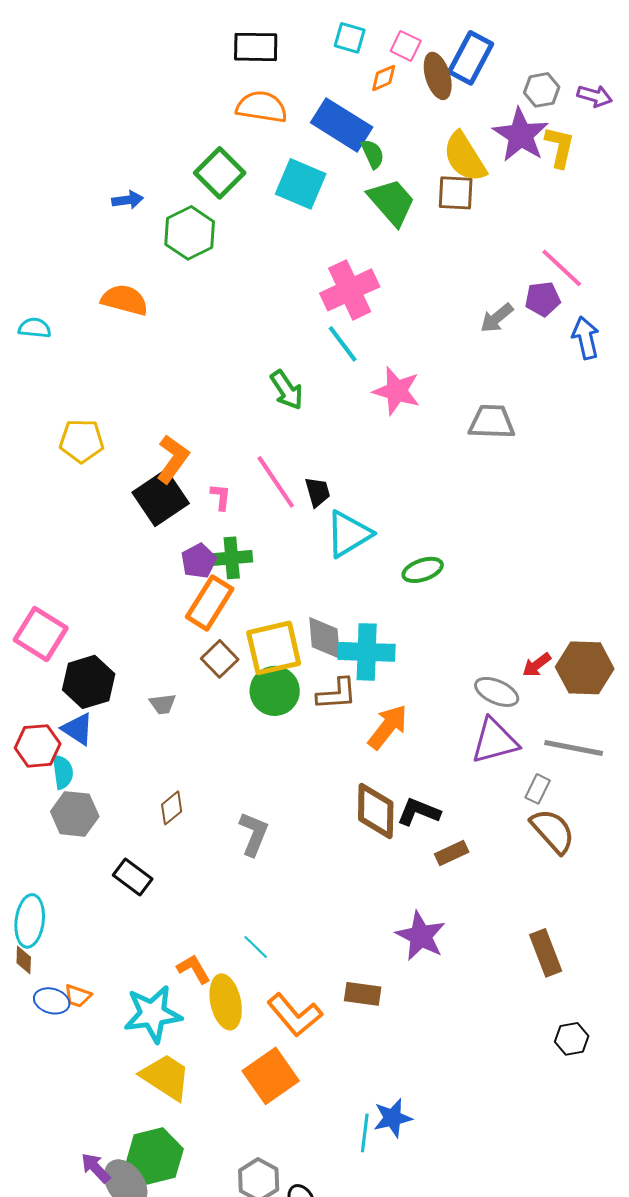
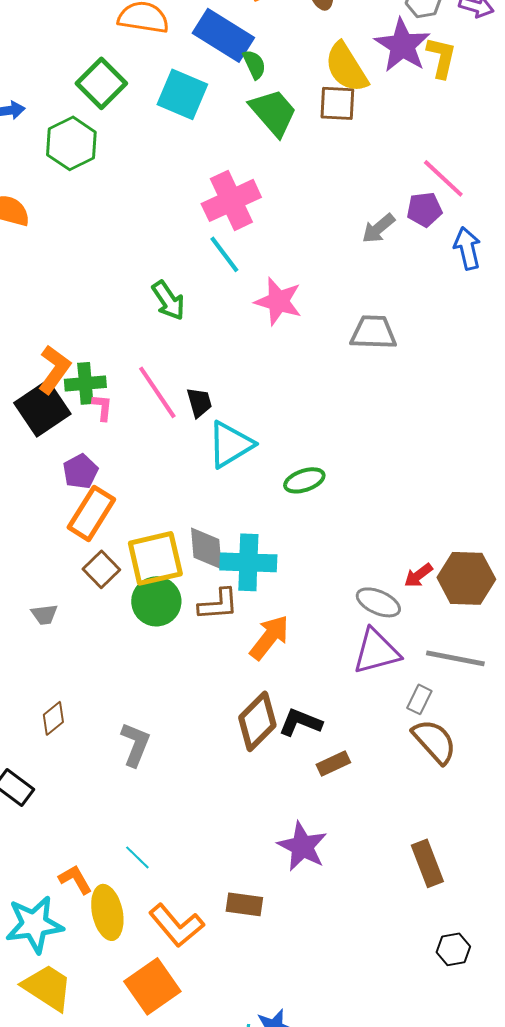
green cross: (232, 558) -> (85, 383), moved
brown diamond: (376, 811) -> (257, 721), turned 44

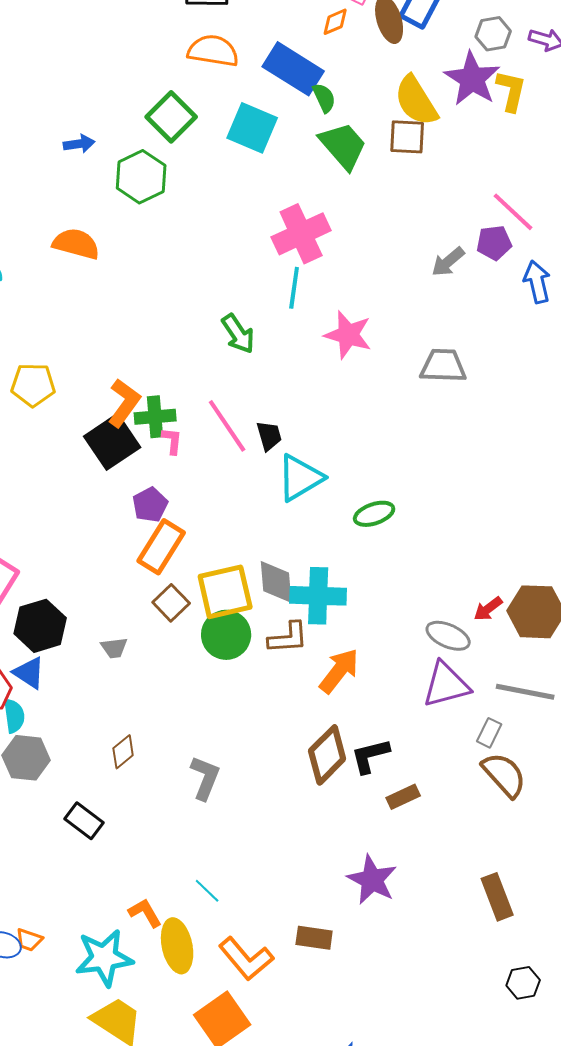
cyan line: (224, 254) -> (294, 288), turned 45
black L-shape: (300, 722) -> (370, 756), turned -36

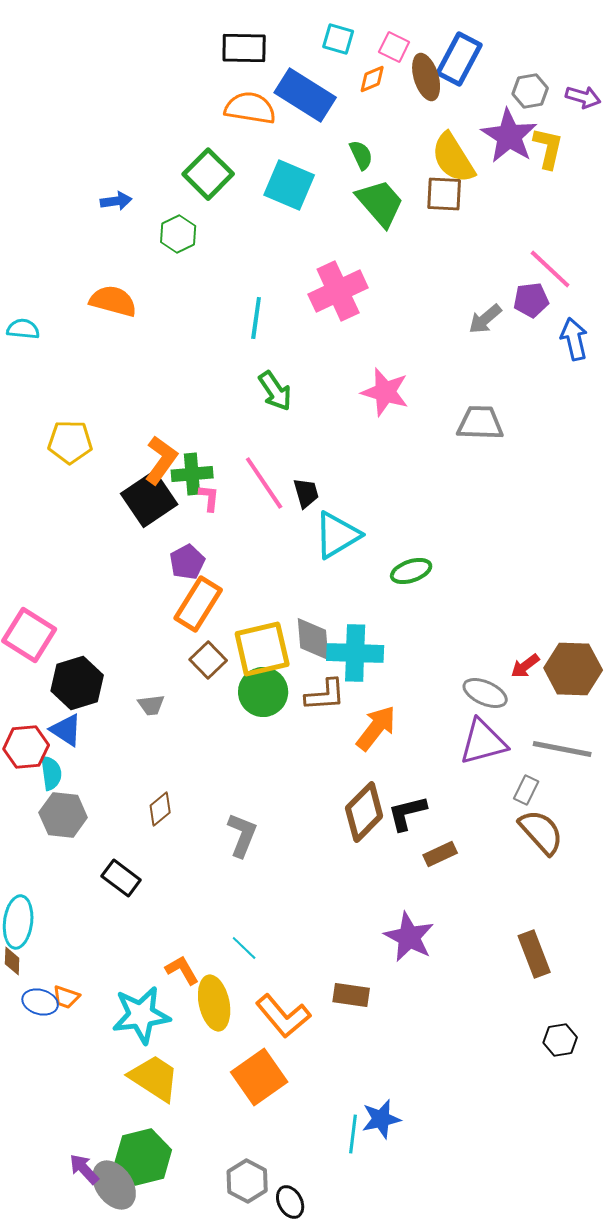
blue rectangle: (293, 69) -> (305, 95), moved
green hexagon: (141, 177) -> (178, 234), size x0.7
cyan line: (294, 288) -> (256, 318), moved

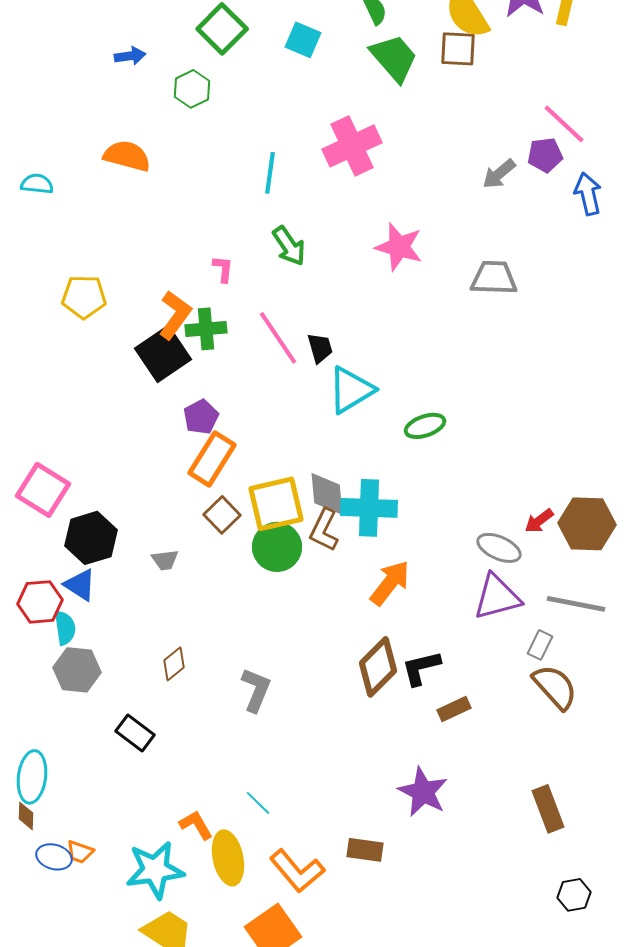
cyan square: (289, 185) -> (303, 40), size x0.7
pink L-shape: (209, 498) -> (223, 269), moved
brown L-shape: (325, 695) -> (324, 530), moved, turned 120

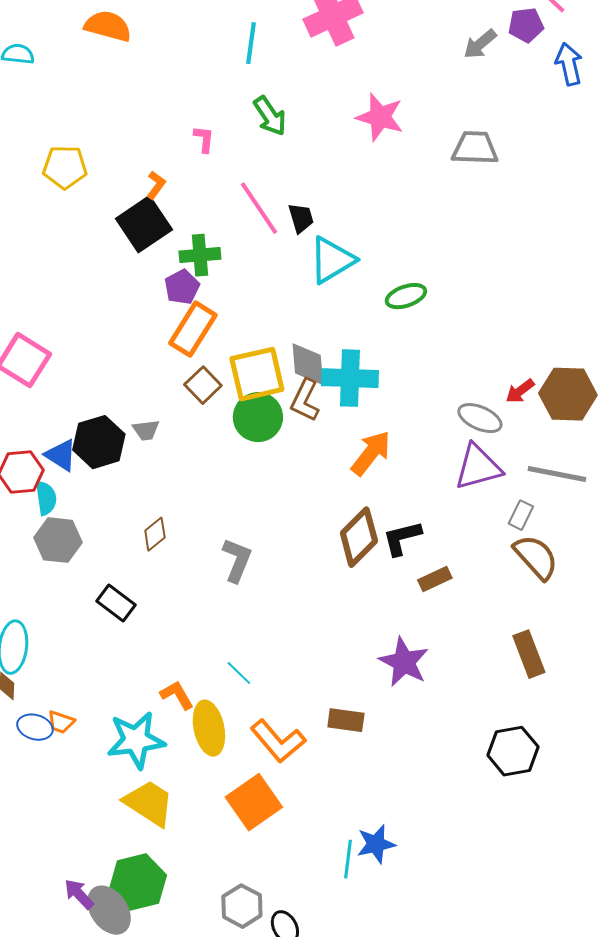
orange L-shape: (175, 315) -> (156, 185), size x0.6
green cross: (206, 329) -> (200, 255), moved
black hexagon: (91, 538) -> (99, 442), moved
brown rectangle: (548, 809) -> (529, 654), moved
black hexagon: (574, 895) -> (513, 751), moved, size x1.5

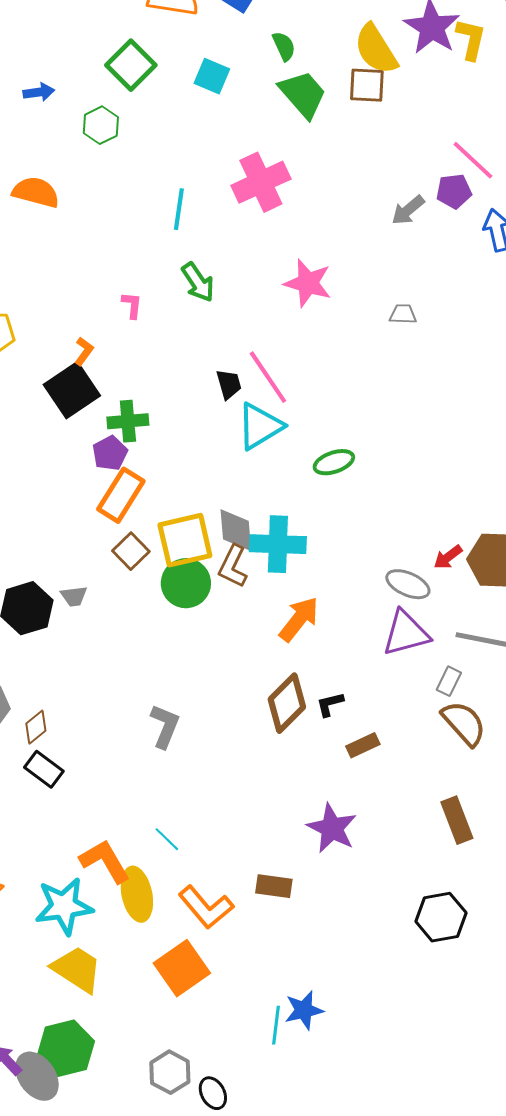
gray trapezoid: (475, 148) -> (403, 314), size x0.6
pink line: (259, 208) -> (268, 377), moved
brown diamond: (155, 534) -> (36, 727), moved
black L-shape: (402, 538) -> (330, 704), size x0.7
orange L-shape: (177, 695) -> (105, 861), size x1.5

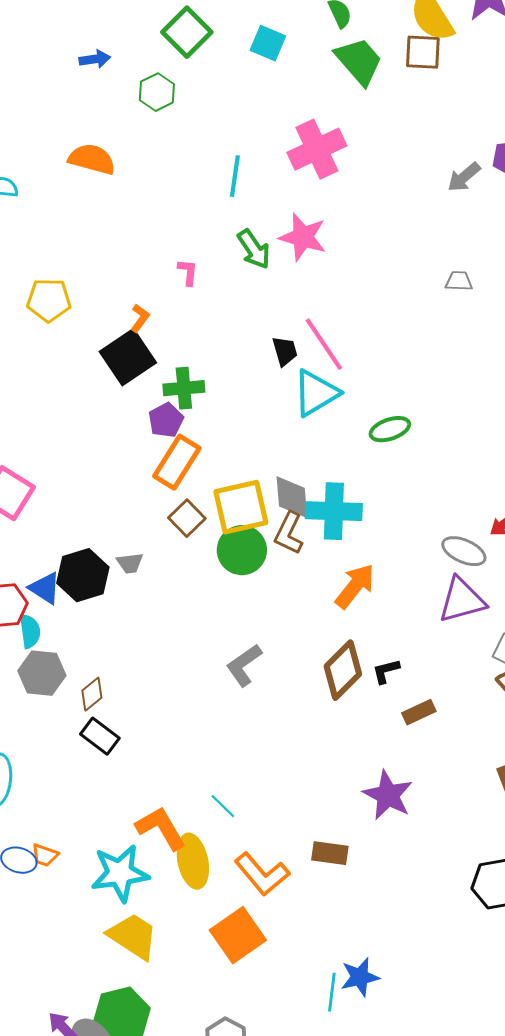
pink star: (308, 283) -> (303, 237), moved
gray L-shape: (165, 726) -> (244, 665), moved, turned -147

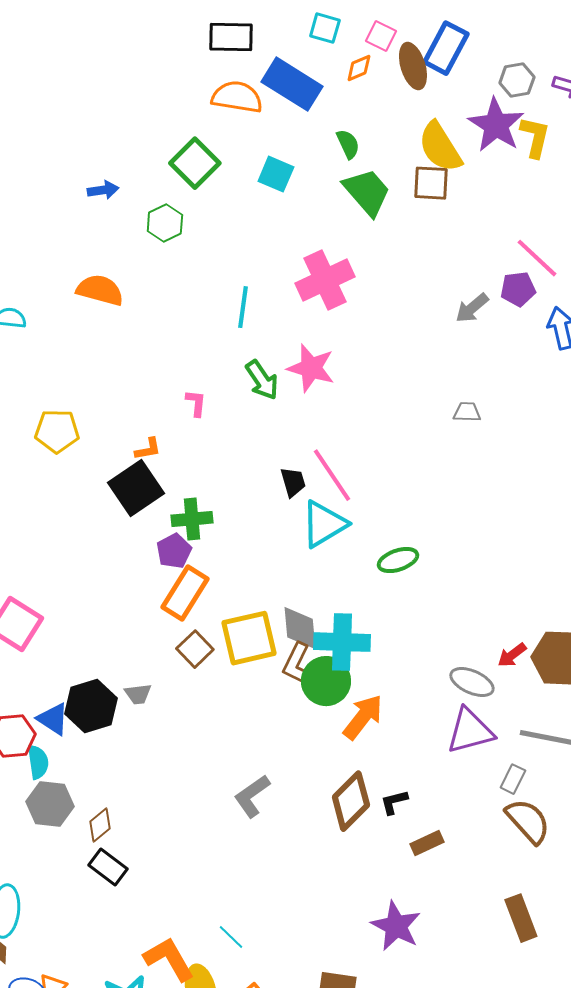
orange L-shape: (140, 318) -> (148, 449), turned 44
green circle: (242, 550) -> (326, 681), moved

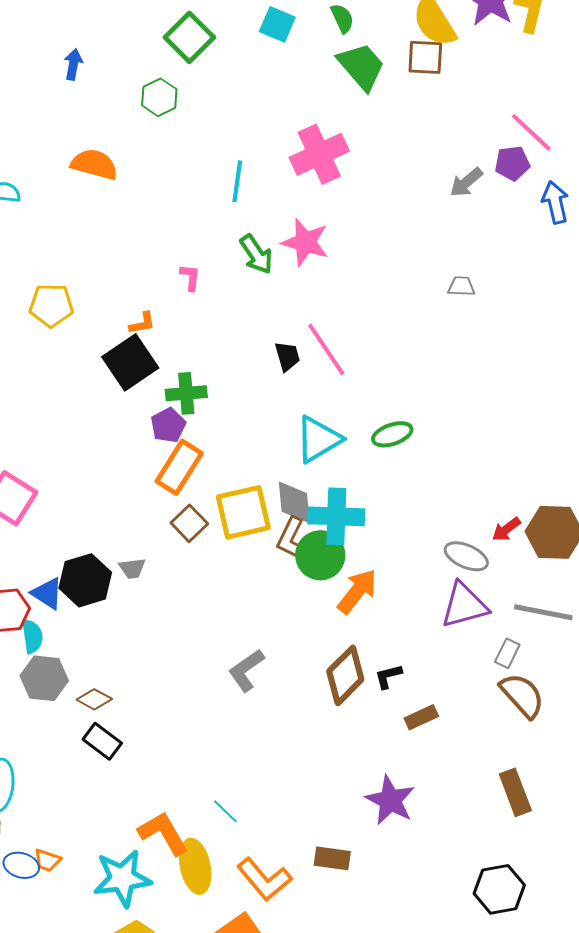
cyan square: (276, 174) -> (277, 24), moved
blue arrow: (103, 190) -> (73, 64), moved, turned -72
cyan triangle: (324, 524) -> (318, 439), moved
brown diamond: (100, 825) -> (94, 699), turned 68

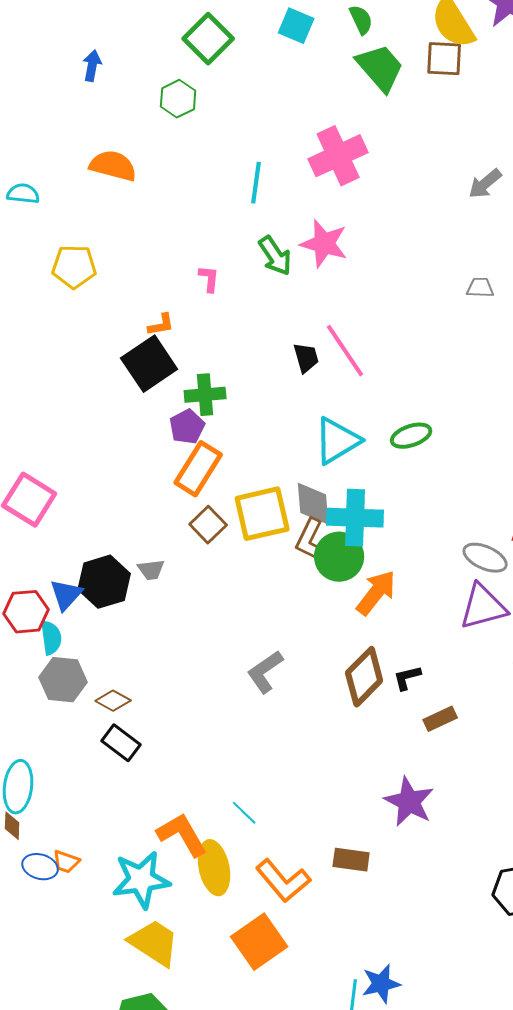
yellow pentagon: (51, 305) -> (74, 267), moved
blue triangle: (47, 593) -> (66, 595), turned 39

